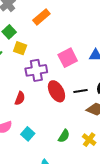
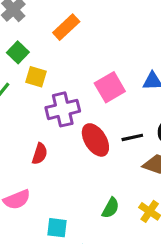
cyan square: (28, 134) -> (57, 228), moved, turned -32

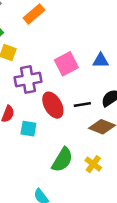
green semicircle: (111, 208) -> (62, 160), size x1.5
cyan square: (57, 228) -> (28, 129), moved

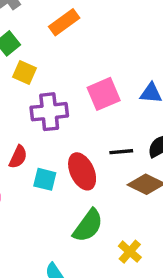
red ellipse: (53, 105) -> (82, 171), moved
yellow cross: (93, 164) -> (130, 252), moved

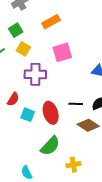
pink square: (104, 94) -> (62, 52), moved
yellow cross: (130, 252) -> (73, 165), turned 32

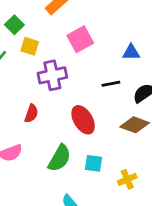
black line: (76, 104) -> (111, 84), moved
cyan square: (28, 115) -> (94, 163), moved
green semicircle: (50, 146) -> (59, 158), moved

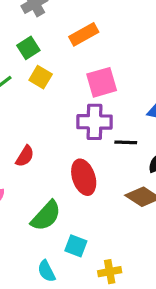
purple cross: (52, 75) -> (95, 122), moved
cyan square: (94, 163) -> (76, 246), moved
yellow cross: (127, 179) -> (110, 272), moved

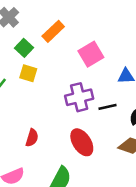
green square: (28, 48) -> (24, 48), moved
pink square: (102, 82) -> (91, 54), moved

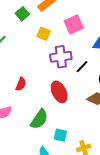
yellow square: (28, 73) -> (44, 34), moved
black line: (108, 107) -> (82, 67), turned -40

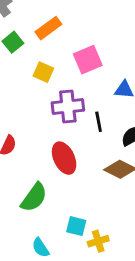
black line: (82, 67) -> (99, 122), turned -56
cyan square: (60, 135) -> (76, 226), moved

